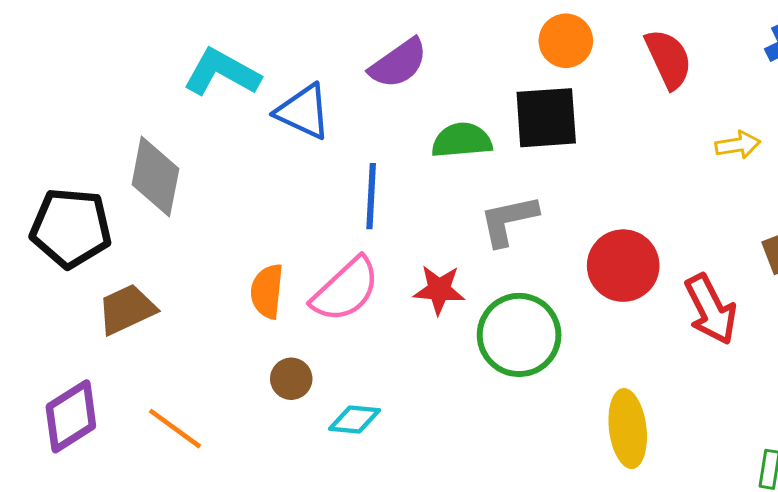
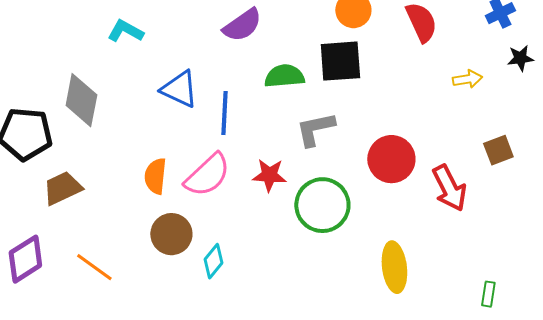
cyan L-shape: (222, 72) -> (125, 31), size x0.7
blue triangle: (303, 112) -> (179, 89), moved
brown circle: (291, 379) -> (171, 234), size x1.5
cyan diamond: (355, 419) -> (213, 261), turned -56

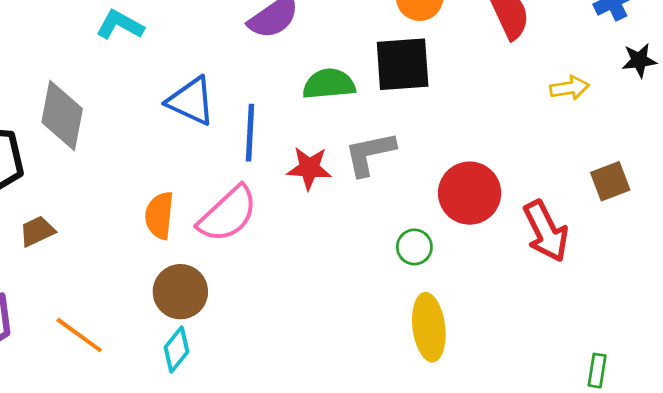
red star: (269, 175) -> (309, 168), moved
brown trapezoid: (62, 188) -> (37, 231), size x0.7
green circle: (322, 205) -> (414, 247), moved, size x0.5
cyan diamond: (213, 261) -> (176, 349), moved
yellow ellipse: (394, 267) -> (429, 327), moved

